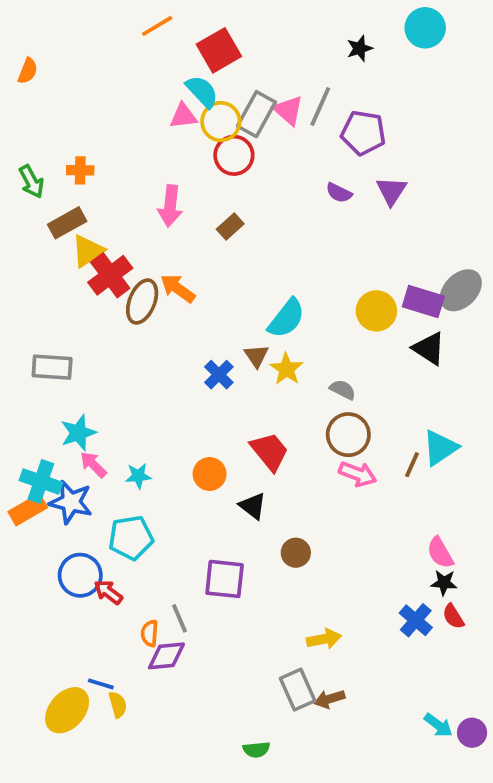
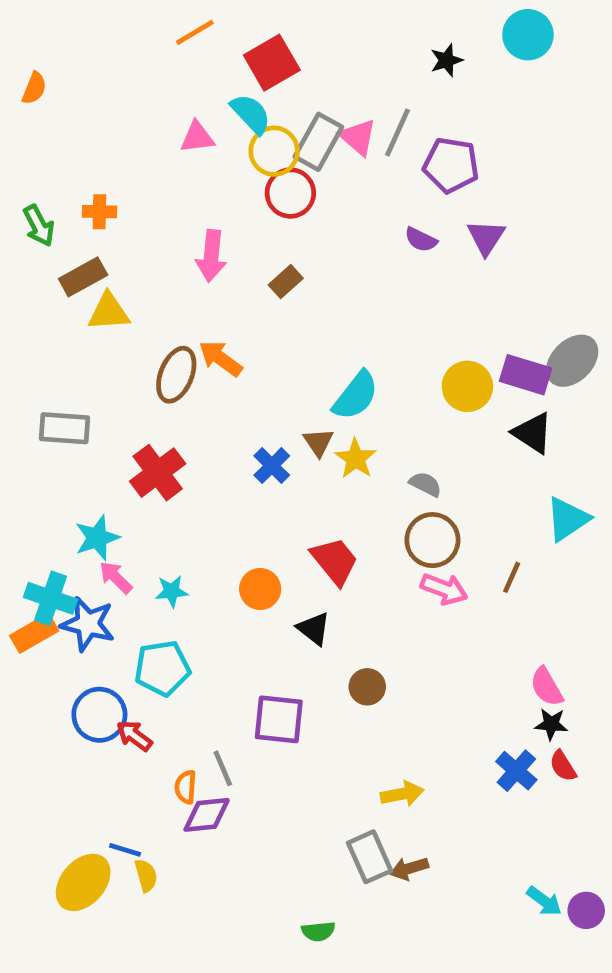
pink triangle: (183, 116) -> (197, 137), moved
yellow triangle: (88, 251) -> (109, 312), turned 30
red cross: (110, 275) -> (158, 473), moved
gray rectangle: (52, 367) -> (64, 428), moved
cyan triangle: (440, 448) -> (568, 519), moved

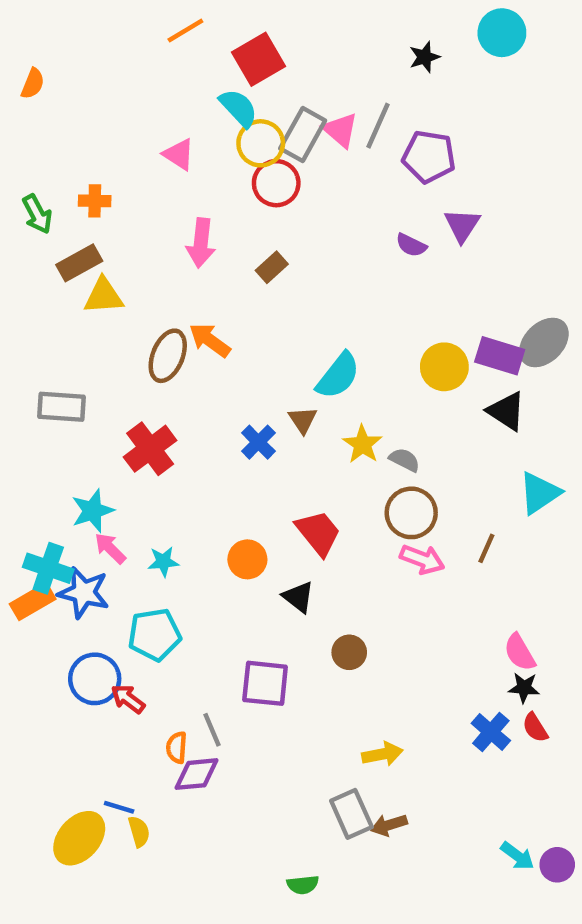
pink triangle: (197, 137) -> (179, 154), moved, turned 40
purple semicircle: (421, 240) -> (411, 245), moved
yellow star: (356, 459) -> (362, 444), moved

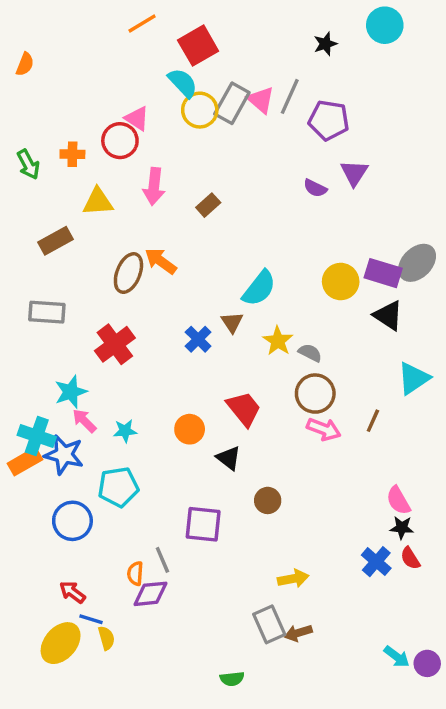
red circle: (276, 183) -> (120, 141), moved
brown rectangle: (79, 263) -> (55, 241), moved
yellow triangle: (104, 296) -> (98, 202), moved
red arrow: (128, 699) -> (72, 592), moved

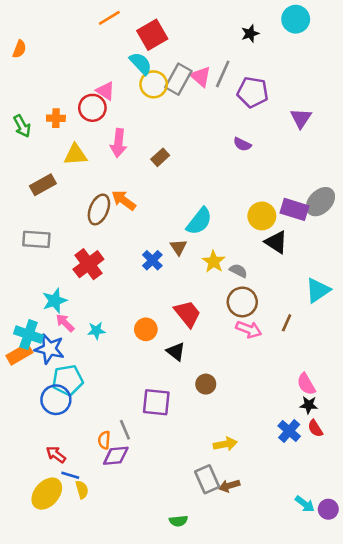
purple triangle: (354, 173) -> (301, 118), moved
black triangle: (388, 315) -> (276, 242), moved
cyan pentagon: (118, 487) -> (68, 380), moved

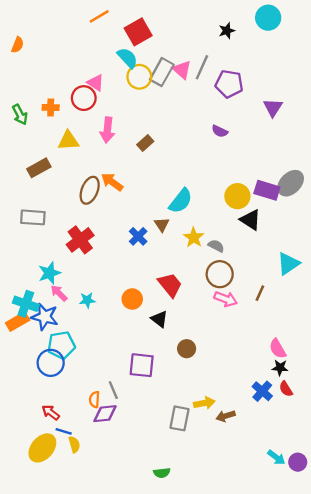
gray rectangle: (207, 479) -> (179, 418), moved, turned 35
brown arrow: (229, 486) -> (226, 416), moved

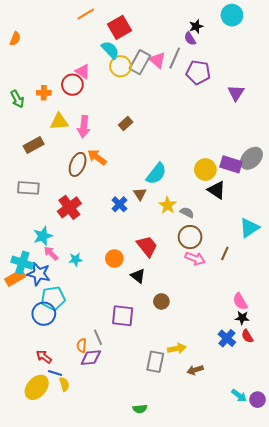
pink arrow: (107, 130) -> (84, 127), moved
purple semicircle: (220, 131) -> (190, 39), moved, turned 32
brown arrow: (226, 416) -> (195, 370), moved

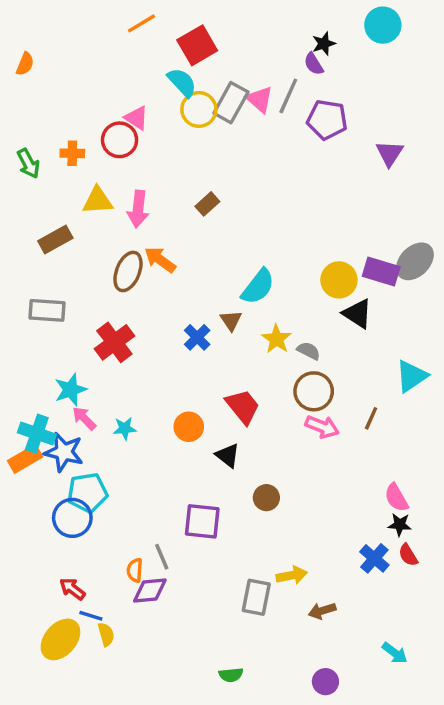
purple circle: (258, 400) -> (325, 682), moved

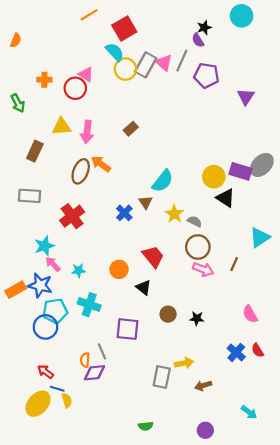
orange cross: (72, 153) -> (44, 80), moved
brown rectangle: (55, 239) -> (35, 151), turned -36
cyan cross: (37, 434) -> (89, 305), moved
black star: (400, 525) -> (197, 318), moved

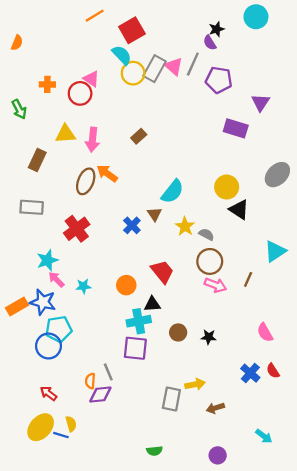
purple rectangle: (240, 171) -> (236, 128), moved
black triangle: (144, 287) -> (152, 304), turned -42
cyan cross: (89, 305) -> (139, 321), moved, turned -30
blue line: (57, 389) -> (61, 435), moved

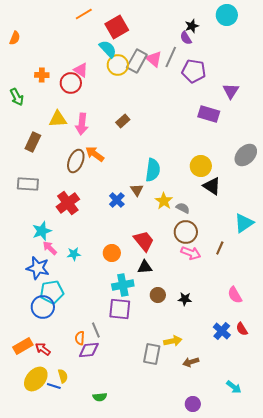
cyan semicircle: (173, 192) -> (153, 170), turned -30
black triangle: (152, 304) -> (145, 267), moved
orange rectangle: (17, 307) -> (23, 346), moved
green semicircle: (154, 451) -> (100, 397), moved

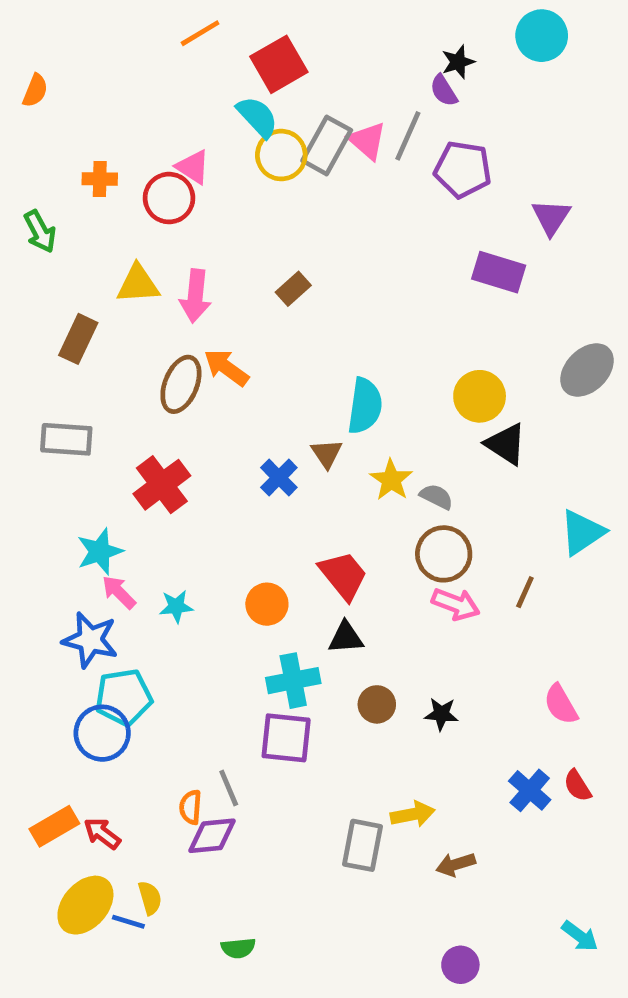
cyan arrow: (234, 387) -> (580, 936), moved

